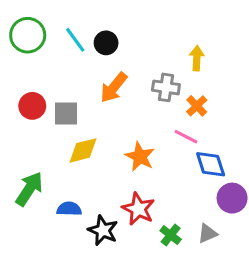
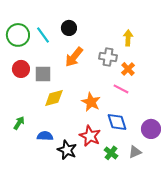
green circle: (28, 35) -> (18, 35), moved
cyan line: (75, 40) -> (43, 35), moved
blue diamond: (211, 164) -> (117, 122), moved
green arrow: (29, 189) -> (19, 123), size x0.6

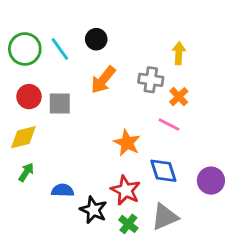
yellow diamond: (54, 98) -> (23, 137), moved
gray triangle: (135, 152) -> (165, 217), moved, size x1.5
green cross: (111, 153) -> (128, 224), moved

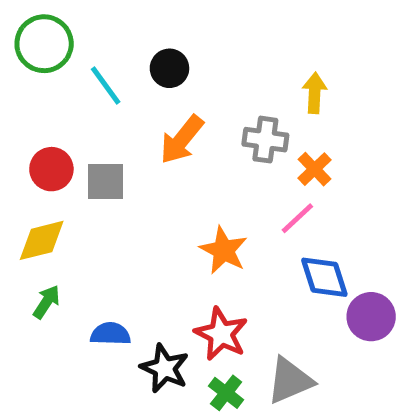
green circle: (25, 49) -> (44, 44), moved
pink line: (169, 125) -> (297, 218), turned -70
blue diamond: (163, 171) -> (324, 277), moved

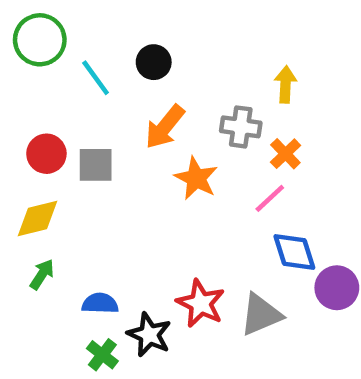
orange star: (224, 250) -> (196, 178), moved
gray triangle: (290, 381) -> (261, 315), moved
green cross: (226, 393) -> (102, 355), moved

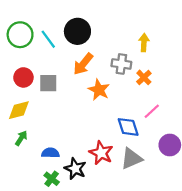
green circle: (40, 40) -> (20, 35), moved
black circle: (154, 62) -> (77, 31), size x1.5
pink line: (270, 198) -> (152, 111), moved
blue diamond: (294, 252) -> (128, 127), moved

